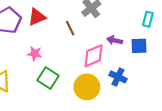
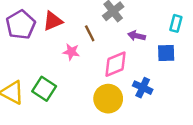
purple arrow: (115, 40) -> (137, 36), moved
pink star: (35, 54) -> (71, 52), moved
green square: (48, 78) -> (44, 89), moved

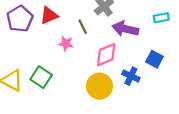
cyan rectangle: (176, 23) -> (161, 18), turned 64
purple arrow: (137, 36) -> (125, 29), size x1.6
blue square: (166, 53) -> (154, 59), moved, turned 30

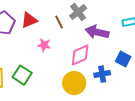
brown line: (83, 27) -> (59, 22), moved
blue cross: (131, 76) -> (102, 74), turned -35

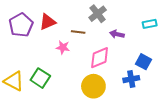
brown line: (59, 22) -> (78, 32), moved, turned -56
purple arrow: (97, 32) -> (117, 34), size x0.6
blue cross: (102, 74) -> (131, 79), moved

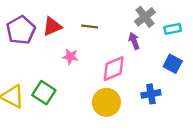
gray cross: (98, 14) -> (145, 17), moved
brown line: (78, 32) -> (90, 26), moved
purple arrow: (117, 34) -> (134, 41), turned 56
blue square: (144, 62) -> (173, 64), moved

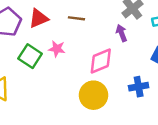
green square: (44, 93) -> (30, 56), moved

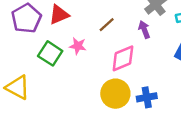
brown line: (76, 18) -> (107, 25), moved, turned -49
blue cross: (139, 87) -> (147, 97), moved

